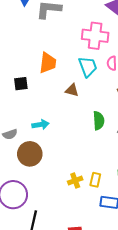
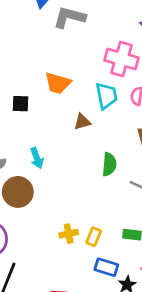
orange trapezoid: (48, 63) -> (58, 83), turned 90
brown triangle: (72, 90) -> (82, 122), turned -40
cyan arrow: (41, 125) -> (37, 158), turned 70

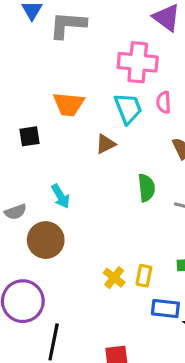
yellow cross: (69, 234) -> (114, 278), turned -30

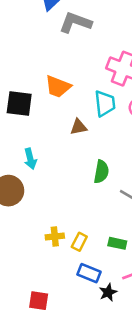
black square: (30, 136) -> (19, 103), size x1.5
yellow cross: (114, 278) -> (55, 236), turned 30

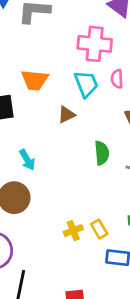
yellow rectangle: (79, 242) -> (99, 229), turned -42

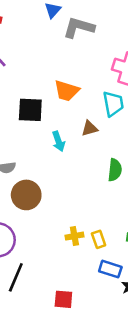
cyan arrow: (27, 160) -> (59, 141), moved

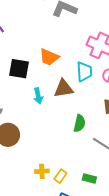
brown triangle: (89, 128) -> (64, 89), size x1.5
yellow rectangle: (99, 239) -> (60, 176), turned 48

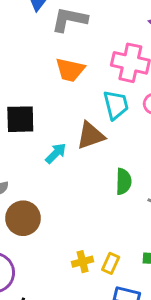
orange trapezoid: (49, 57) -> (70, 70), moved
cyan arrow: (38, 96) -> (56, 153), turned -112

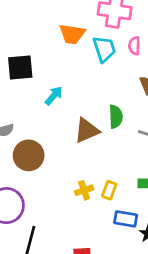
orange trapezoid: (70, 70) -> (72, 34), moved
brown triangle: (91, 136) -> (87, 130), moved

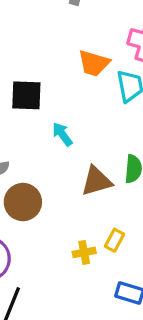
cyan arrow: (54, 96) -> (62, 134), turned -84
yellow rectangle: (109, 190) -> (115, 240), moved

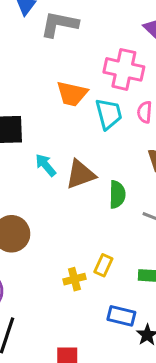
brown triangle: (96, 181) -> (80, 174), moved

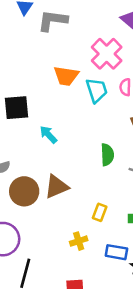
pink cross: (124, 69) -> (107, 54), turned 36
brown triangle: (80, 174) -> (56, 187), moved
yellow cross: (74, 279) -> (79, 241), moved

